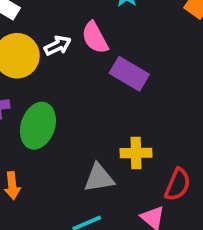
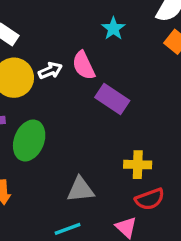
yellow cross: (136, 153) -> (138, 165), moved
red semicircle: (178, 184) -> (150, 199), turned 44

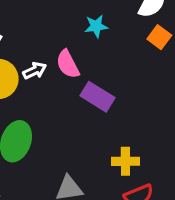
cyan star: (113, 29) -> (96, 26), turned 30

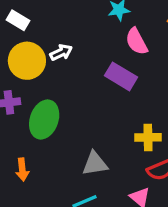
pink semicircle: (68, 64) -> (136, 41), moved

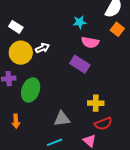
pink semicircle: (136, 41) -> (90, 42), turned -54

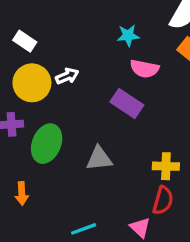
yellow cross: (96, 103) -> (166, 166), moved
gray triangle: (62, 119) -> (99, 159), moved
red semicircle: (103, 124) -> (163, 200), turned -54

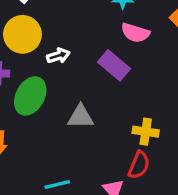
white arrow: (67, 76) -> (58, 56), moved

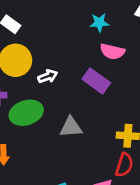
green ellipse: (30, 96) -> (26, 113), turned 48

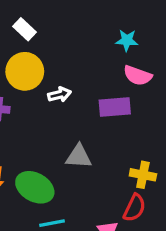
purple rectangle: (96, 81) -> (115, 107), turned -48
green ellipse: (26, 113) -> (35, 187), moved, turned 40

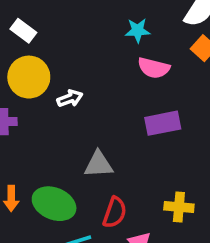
purple rectangle: (115, 107) -> (163, 123), moved
yellow cross: (143, 175) -> (179, 207), moved
red semicircle: (135, 208) -> (115, 212), moved

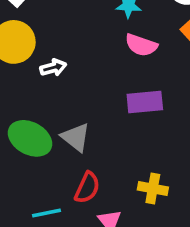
gray triangle: (99, 164) -> (76, 137), turned 36
green ellipse: (54, 204) -> (30, 138), moved

